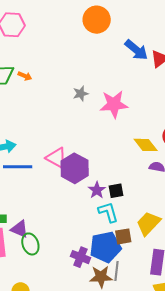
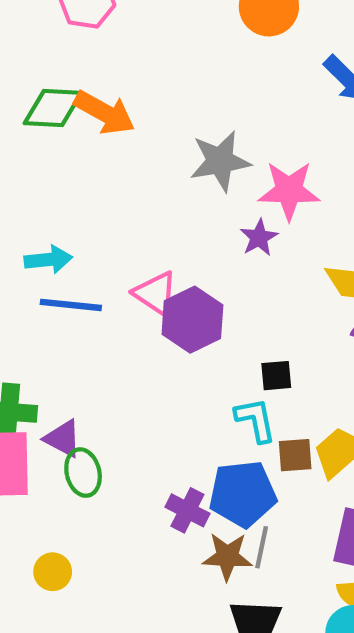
orange arrow: (25, 76) -> (104, 113), size x2.0
gray star: (81, 94) -> (220, 161), size x1.8
purple star: (97, 190) -> (259, 238), moved
brown square: (123, 236) -> (295, 455), moved

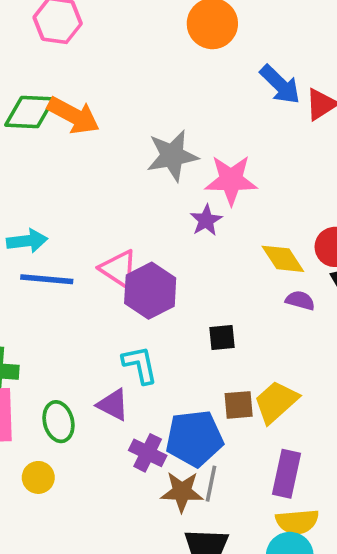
cyan L-shape: (256, 420) -> (140, 365), moved
purple triangle: (63, 439) -> (113, 405), moved
yellow circle: (53, 572) -> (38, 477), moved

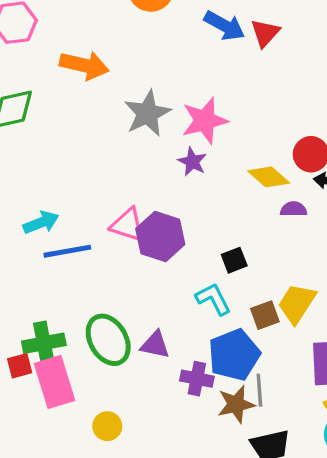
orange arrow: (74, 115) -> (84, 65), moved
cyan L-shape: (140, 365) -> (213, 299), moved
green ellipse: (58, 422) -> (108, 340), moved, size x1.4

